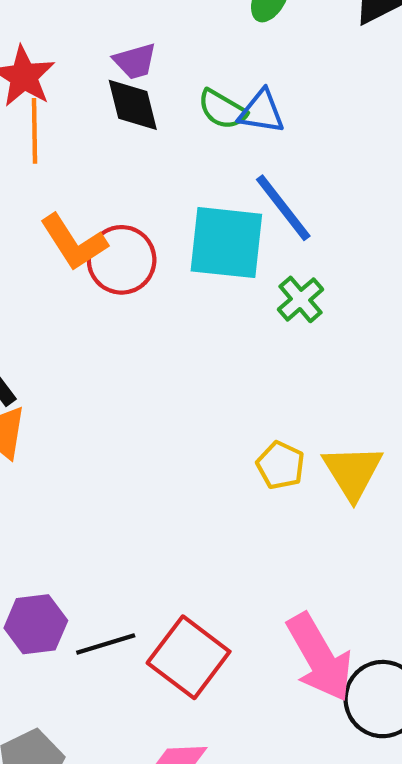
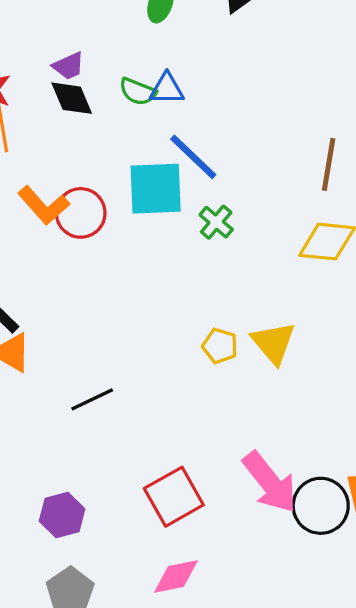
purple hexagon: (36, 624) -> (62, 515), moved
black line: (106, 644) -> (92, 399), moved
red square: (189, 657) -> (174, 497), turned 32

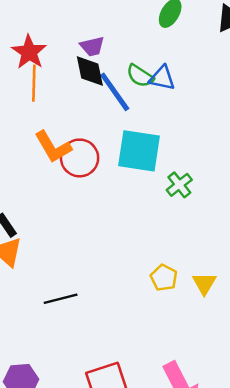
blue line: (193, 157) -> (115, 92), moved
yellow triangle: (273, 343) -> (204, 283), size x0.7

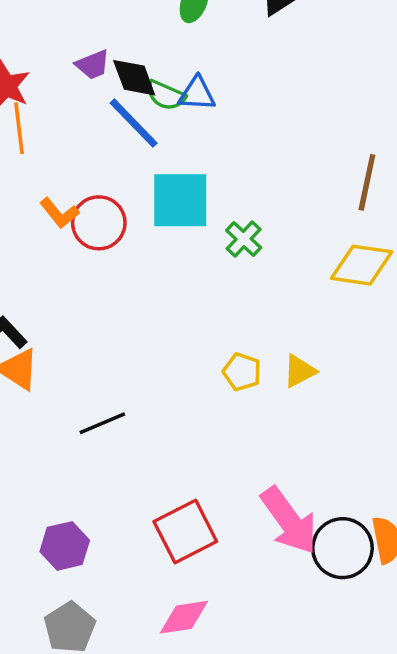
black diamond: (90, 71) -> (134, 78), moved
orange L-shape: (53, 147) -> (59, 213), size x0.7
yellow triangle: (204, 283) -> (299, 371), turned 40

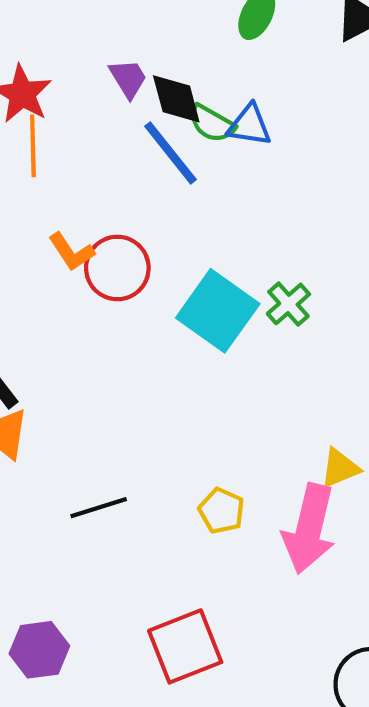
purple trapezoid: (93, 65) -> (128, 78), turned -105
cyan square: (180, 200) -> (218, 311), moved, turned 30
yellow pentagon: (242, 372) -> (222, 511), moved
pink arrow: (289, 521) -> (309, 529), moved, turned 44

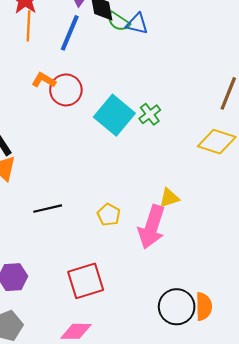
blue line: (170, 153) -> (70, 33), moved, turned 57
orange L-shape: (71, 252) -> (44, 80), turned 150

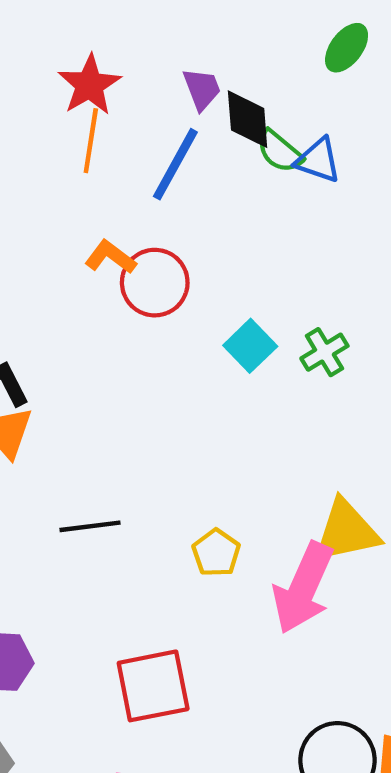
cyan square: (114, 115) -> (250, 346), size x0.6
yellow triangle: (169, 198) -> (346, 531), size x1.6

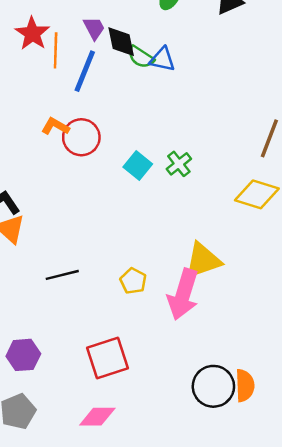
orange line: (91, 141) -> (56, 50), moved

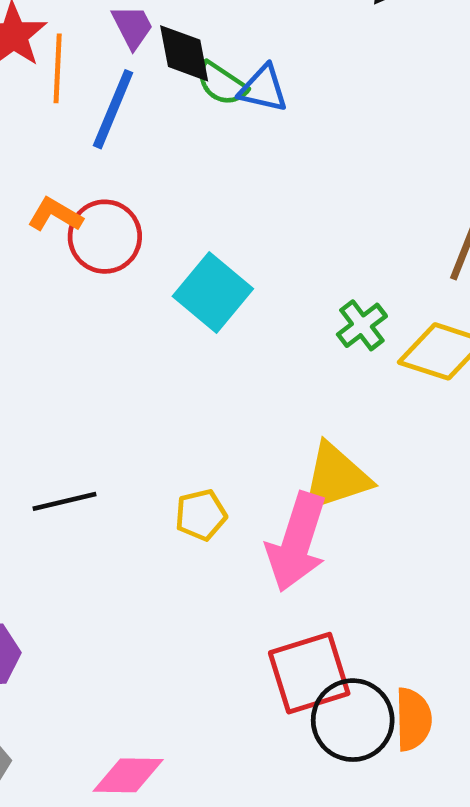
green cross: (179, 164) -> (362, 325), moved
cyan square: (138, 165) -> (213, 292), size x1.4
yellow pentagon: (133, 281) -> (201, 515), turned 30
red square: (108, 358) -> (309, 673), moved

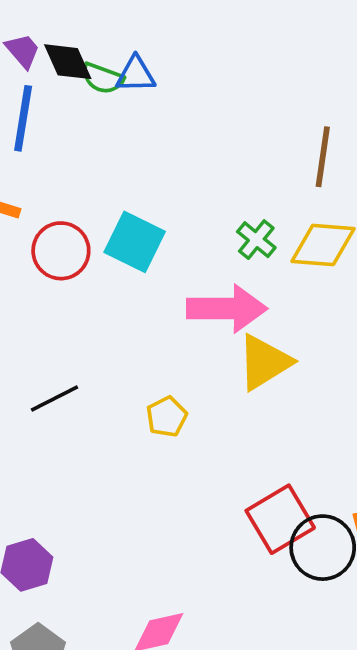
red circle: (105, 237) -> (61, 251), moved
black line: (64, 501) -> (55, 398), moved
pink arrow: (297, 542) -> (227, 309), moved, turned -94

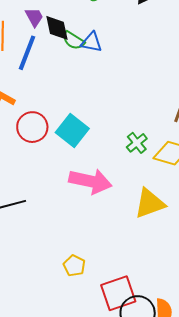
pink arrow: (227, 309) -> (90, 181), moved
yellow triangle: (264, 362) -> (150, 203), moved
yellow pentagon: (167, 417) -> (74, 266), moved, turned -30

